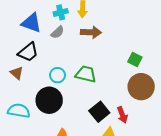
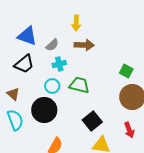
cyan cross: (61, 12) -> (59, 64), moved
brown triangle: (17, 73) -> (13, 94), moved
cyan semicircle: (19, 111) -> (15, 120), turned 60
red arrow: (122, 115) -> (129, 130), moved

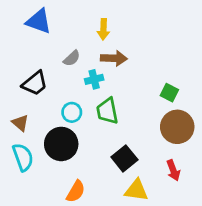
blue triangle: (27, 36) -> (39, 21), moved
cyan cross: (59, 64) -> (94, 79), moved
green trapezoid: (79, 85) -> (107, 111), turned -115

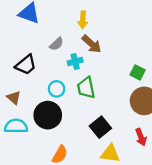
brown arrow: (114, 58) -> (92, 44), turned 40
cyan semicircle: (23, 157) -> (16, 126), turned -70

